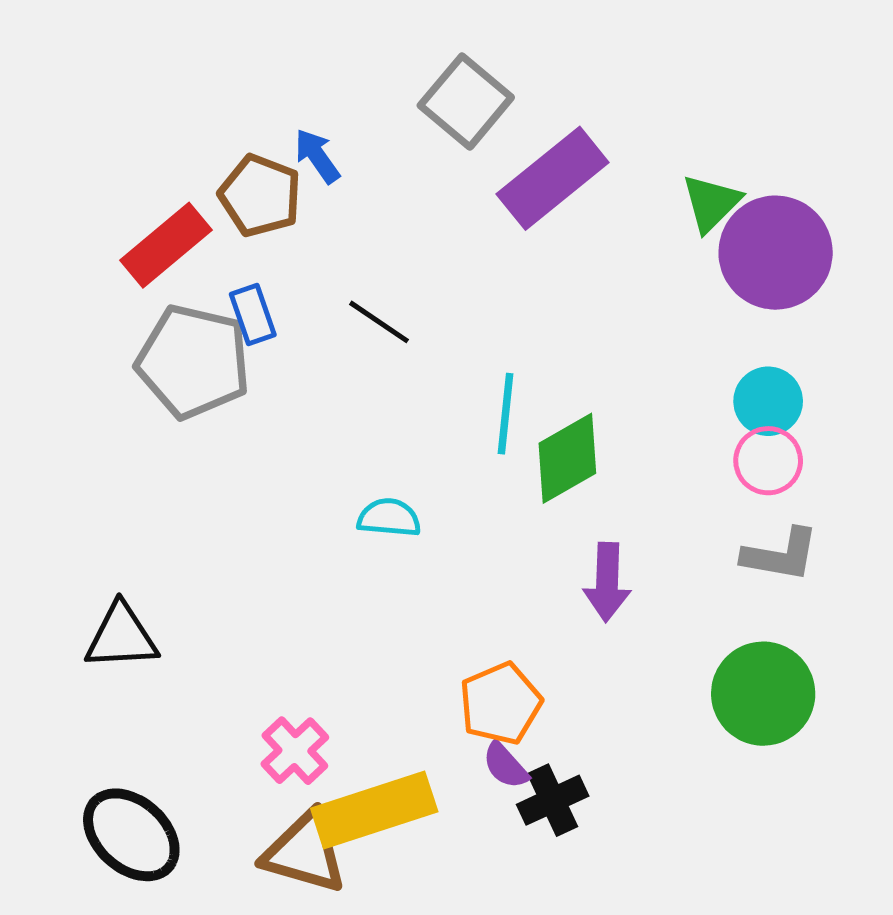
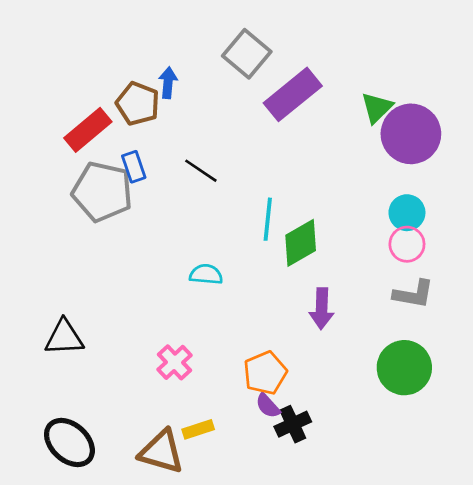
blue arrow: (317, 156) -> (168, 83), turned 40
pink cross: (295, 751) -> (175, 362), moved
yellow rectangle: (374, 810) -> (198, 429), size x0.5

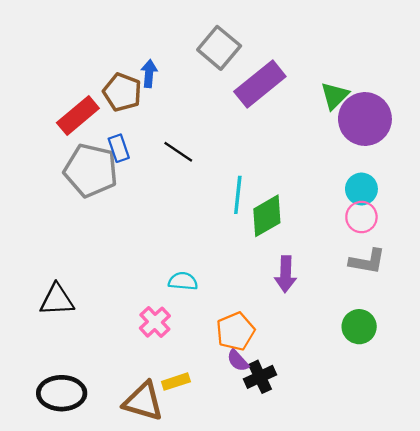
cyan semicircle: (206, 274) -> (183, 281), moved
green circle: (404, 368) -> (359, 327), size x0.7
black ellipse: (69, 443) -> (62, 393), turned -42

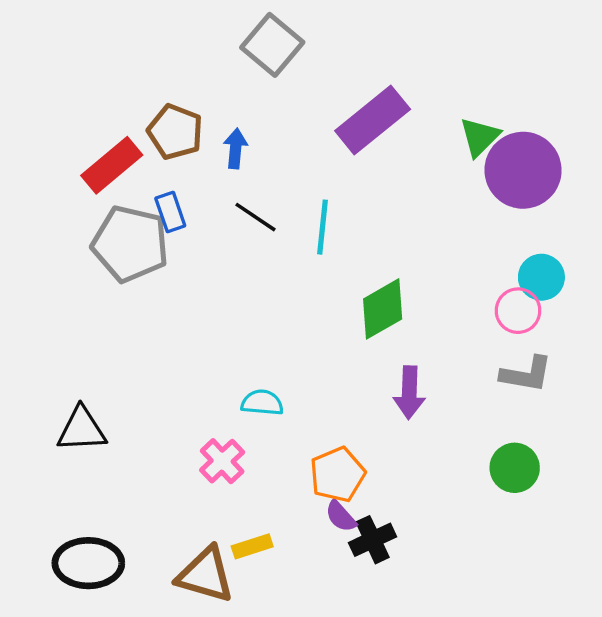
gray square: (219, 48) -> (272, 45), moved
blue arrow: (149, 74) -> (235, 148), moved
cyan circle: (361, 189) -> (541, 277), moved
cyan line: (238, 195) -> (322, 227), moved

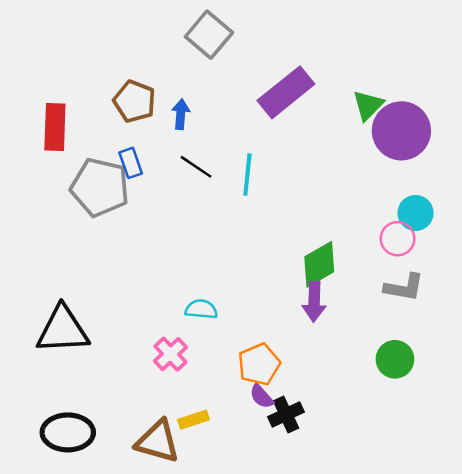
red rectangle: (112, 165) -> (55, 127), moved, turned -48
green diamond: (383, 309) -> (319, 264), moved
black triangle: (82, 429) -> (63, 330), size x1.4

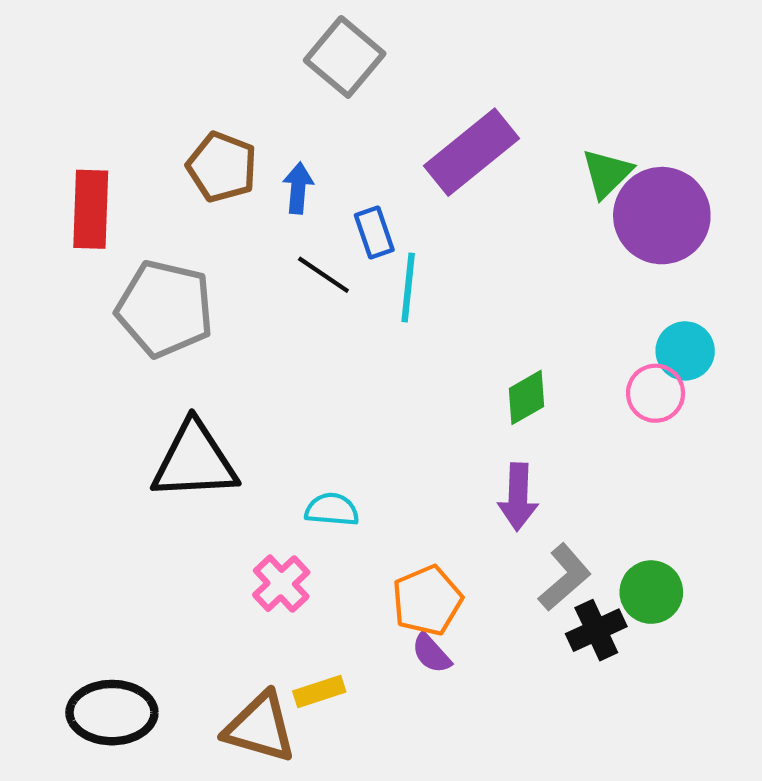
blue rectangle: (131, 163) -> (374, 232), moved
green diamond: (319, 264) -> (527, 397), moved, size x0.7
gray L-shape: (404, 287) -> (565, 577), moved, turned -51
black triangle: (63, 330) -> (194, 461), moved
black cross: (286, 414) -> (596, 630), moved

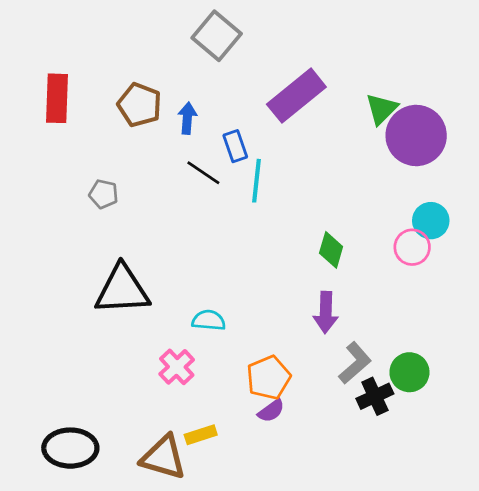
red rectangle: (91, 209) -> (57, 98), moved
gray pentagon: (165, 309) -> (104, 194), size x0.5
green diamond: (527, 397) -> (331, 250), turned -44
purple semicircle: (431, 653) -> (271, 411), turned -84

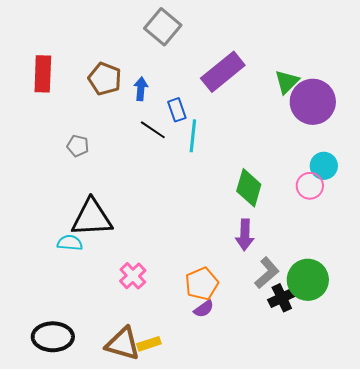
green diamond: (331, 250) -> (249, 188), size x1.4
cyan semicircle: (209, 320) -> (70, 243), moved
green circle: (409, 372) -> (308, 280), size x1.4
yellow rectangle: (201, 435) -> (149, 344), moved

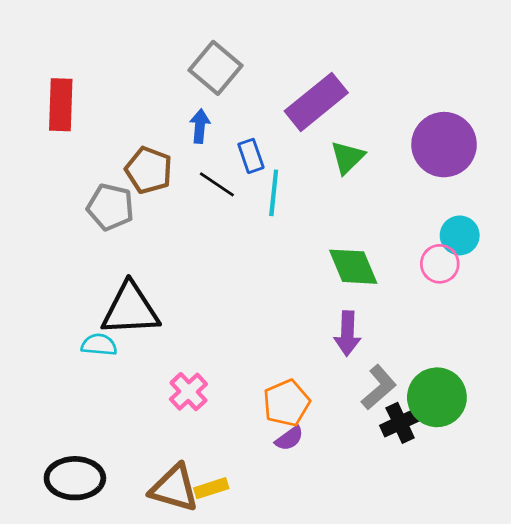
gray square: (163, 27) -> (215, 68), moved
brown pentagon: (105, 79) -> (149, 170), moved
green triangle: (287, 82) -> (347, 157), moved
gray pentagon: (78, 146) -> (110, 207), size x1.5
green diamond: (249, 188) -> (353, 267), turned -39

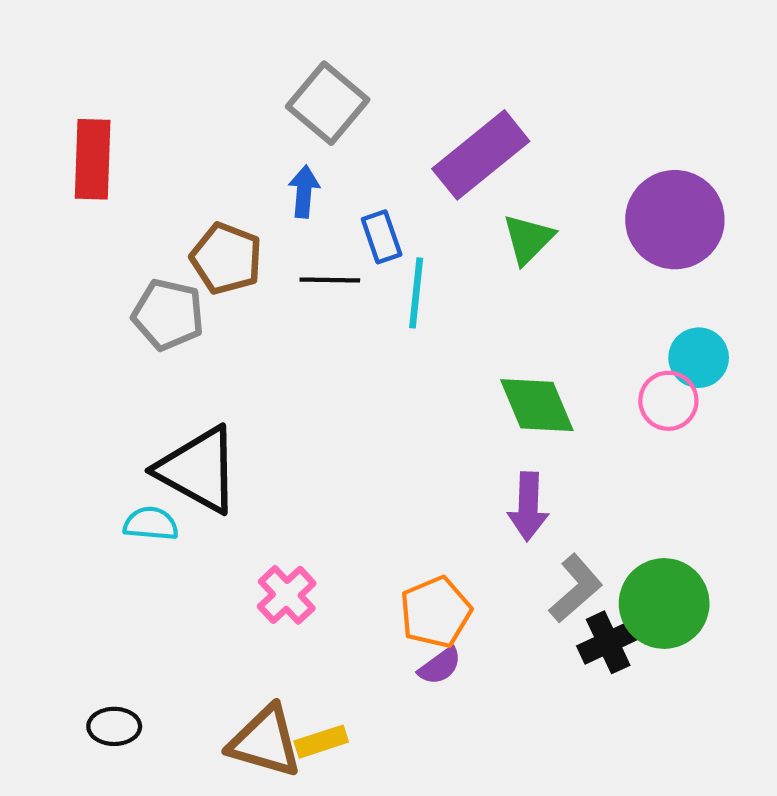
black line: (217, 184) -> (330, 280), turned -33
black triangle: (130, 309) -> (198, 470), turned 32
black ellipse: (75, 478) -> (114, 726), size x0.6

